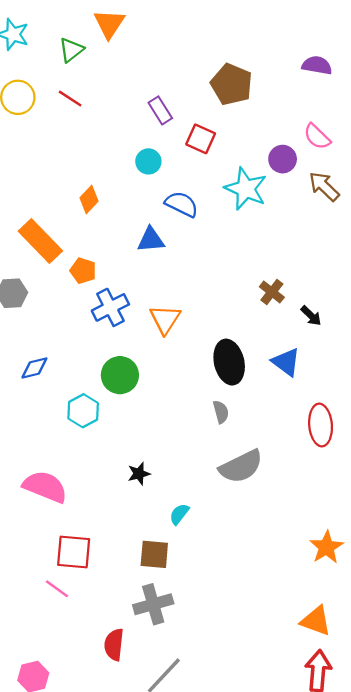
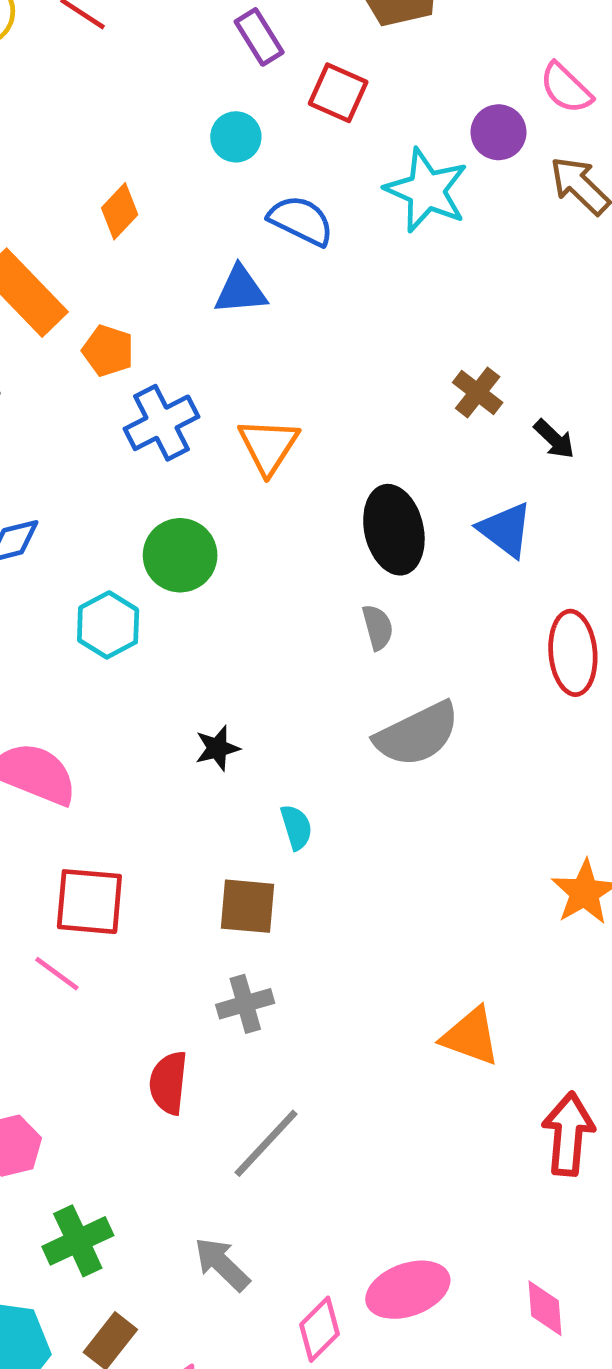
cyan semicircle: (179, 514) -> (296, 827), turned 125
gray cross: (153, 604) -> (245, 1004), size x0.7
orange triangle: (316, 621) -> (471, 1036), moved

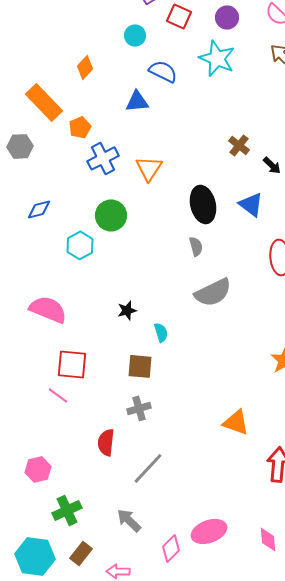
purple circle: (499, 132) -> (227, 17), moved
orange pentagon: (108, 351) -> (80, 127), turned 30
black star: (217, 748) -> (127, 310), moved

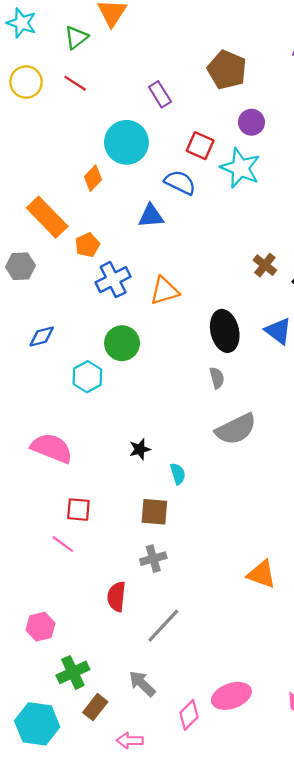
red square: (179, 16) -> (200, 146), moved
cyan circle: (135, 35) -> (126, 142), moved, size x1.8
orange triangle: (149, 168) -> (164, 291), turned 40
red square: (72, 364) -> (78, 510), size x0.7
brown rectangle: (81, 553) -> (95, 707), moved

